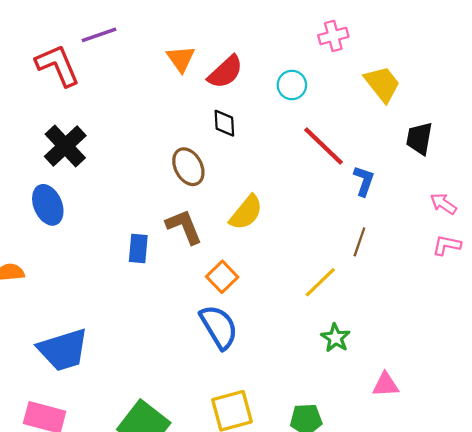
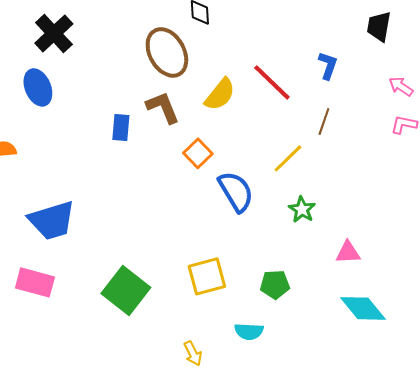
red line: (323, 146) -> (272, 82), moved
brown ellipse: (188, 167) -> (167, 52), size x1.4
blue semicircle: (219, 327) -> (236, 191), moved

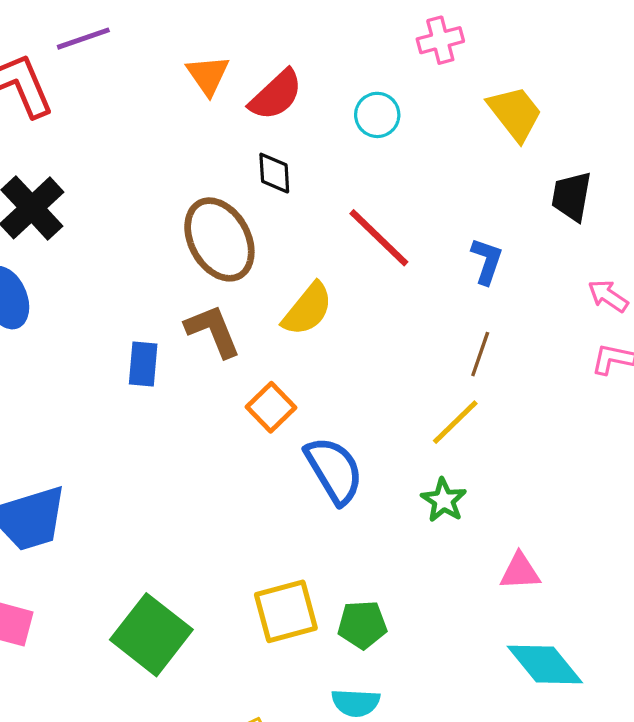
red line: (272, 82) -> (379, 238), moved
yellow line: (288, 158) -> (455, 422), moved
green pentagon: (275, 284) -> (362, 625), moved

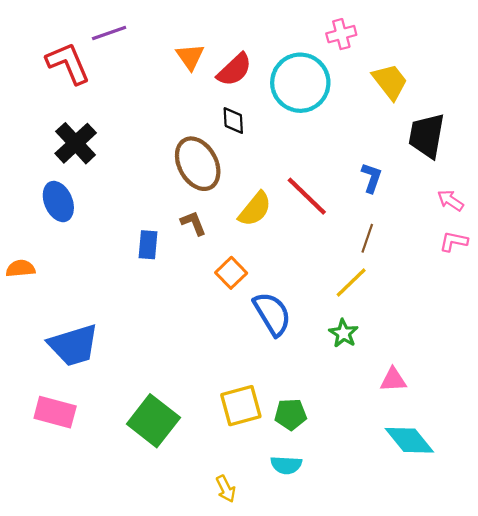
cyan circle: (377, 115) -> (300, 83), size x2.0
black trapezoid: (572, 196) -> (427, 136), size x1.4
red line: (379, 238) -> (307, 196), moved
brown L-shape: (213, 331) -> (193, 223), size x0.7

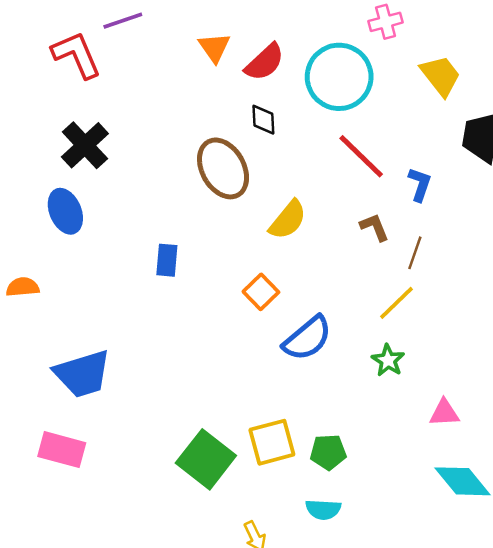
red line: (307, 196) -> (361, 156), moved
brown L-shape: (193, 223) -> (375, 227), moved
blue semicircle: (272, 314) -> (307, 338), turned 81
green square: (153, 421) -> (206, 459), moved

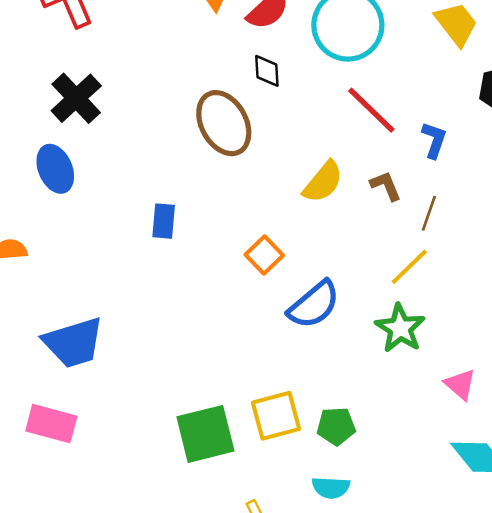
yellow semicircle: (288, 220) -> (323, 182), moved
green star: (388, 360) -> (400, 328), size x1.4
pink triangle: (444, 413) -> (460, 384), turned 44
green square: (206, 459) -> (205, 434), turned 38

